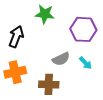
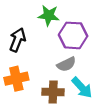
purple hexagon: (83, 29) -> (73, 35), moved
cyan arrow: (85, 63) -> (82, 88), moved, size x1.5

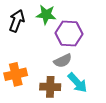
black arrow: (18, 40) -> (17, 21), moved

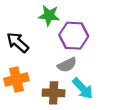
black arrow: (17, 21) -> (18, 42), moved, turned -70

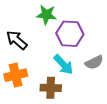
gray semicircle: (67, 65) -> (94, 62), moved
cyan arrow: (83, 88) -> (63, 64), moved

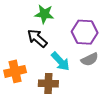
purple hexagon: (70, 34) -> (85, 32), moved
black arrow: (17, 40) -> (37, 38), moved

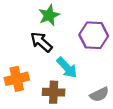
green star: (44, 14) -> (49, 15), turned -30
gray semicircle: (90, 59) -> (99, 94), moved

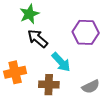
green star: (49, 15) -> (29, 14), moved

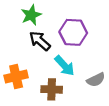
purple hexagon: (86, 32) -> (73, 32), moved
gray semicircle: (91, 87) -> (96, 80), moved

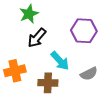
purple hexagon: (73, 32) -> (84, 31), moved
black arrow: (40, 41) -> (37, 38), turned -90

